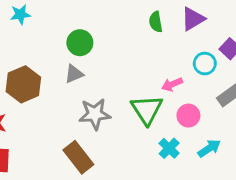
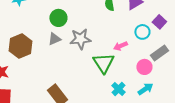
gray star: (95, 114) -> (80, 39), moved
pink circle: (188, 116) -> (144, 67), moved

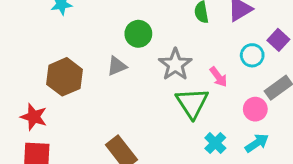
green circle: (58, 18) -> (138, 34), moved
gray star: (80, 39) -> (175, 65), moved, turned -30
pink arrow: (120, 46) -> (218, 77), turned -104

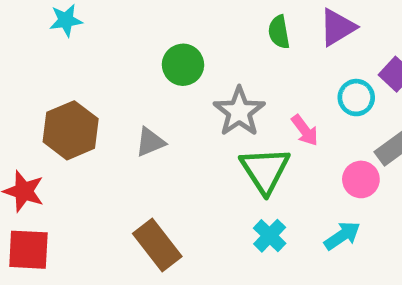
gray triangle: (117, 66) -> (150, 142), moved
cyan cross: (215, 143) -> (270, 236), moved
cyan arrow: (257, 143) -> (342, 236), moved

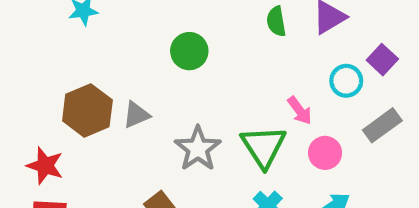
gray star: (239, 112) -> (198, 149), moved
gray triangle: (150, 142) -> (136, 115), moved
pink circle: (361, 179) -> (325, 153), moved

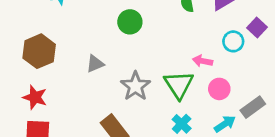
brown hexagon: (87, 110) -> (39, 51), moved
pink arrow: (300, 110) -> (203, 61), turned 138
gray rectangle: (382, 125) -> (253, 107), moved

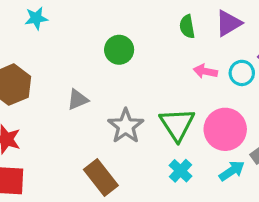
pink arrow: (203, 61) -> (205, 71), moved
pink circle: (219, 89) -> (225, 129), size x1.6

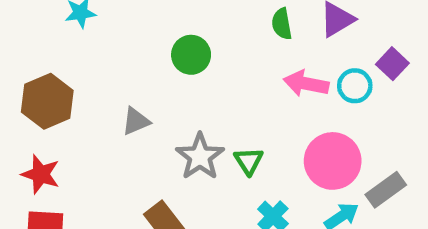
pink arrow: (205, 71) -> (306, 84), size x1.4
green triangle: (177, 124) -> (249, 161), moved, size x0.6

